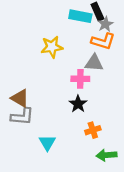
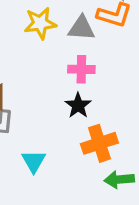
gray triangle: (94, 63) -> (81, 28), moved
orange cross: (93, 130) -> (99, 143), size x1.5

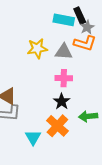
orange cross: (99, 143) -> (57, 126), moved, turned -30
green arrow: (119, 179) -> (88, 116), moved

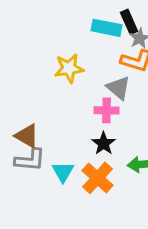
gray triangle: (64, 52) -> (119, 88), moved, turned 36
cyan triangle: (33, 138) -> (63, 172), moved

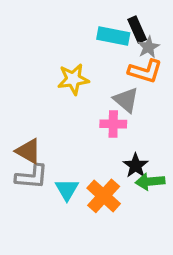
black star: (104, 143) -> (136, 166), moved

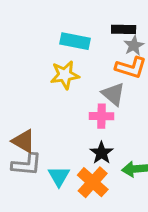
black rectangle: (137, 30) -> (124, 29), turned -65
cyan rectangle: (113, 36) -> (75, 41), moved
black star: (136, 166) -> (102, 153), moved

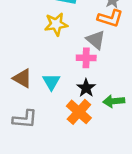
gray L-shape: (27, 165) -> (25, 119), moved
cyan triangle: (59, 176) -> (51, 82), moved

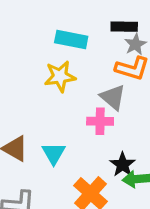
black star: (86, 88) -> (123, 165), moved

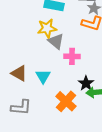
gray triangle: (113, 97) -> (56, 41), moved

